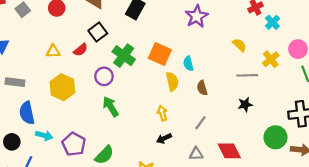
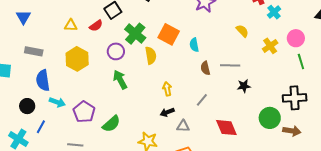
gray line: (247, 75) -> (230, 65), moved
yellow semicircle: (172, 81) -> (151, 56), moved
gray triangle: (196, 154) -> (183, 126), moved

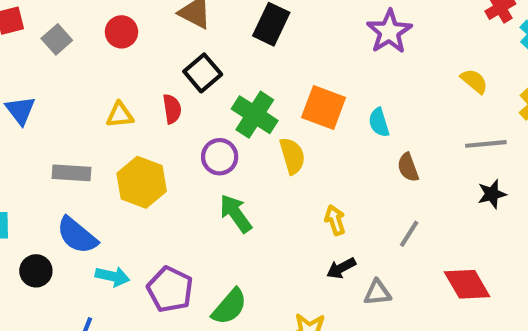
red semicircle: (96, 26) -> (172, 109), turned -56
gray rectangle: (34, 51) -> (71, 173), moved
gray line: (230, 65) -> (486, 144), moved
blue semicircle: (43, 80) -> (77, 235), turned -35
black circle: (27, 106) -> (36, 271), moved

